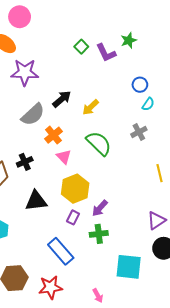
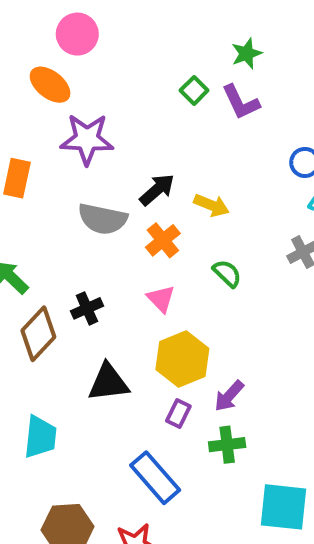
green star: (129, 40) -> (247, 54), moved
yellow arrow: (91, 107) -> (212, 205), turned -114
gray semicircle: (33, 115) -> (103, 219), turned 55
orange cross: (54, 135) -> (163, 240), moved
green semicircle: (99, 143) -> (227, 273), size x0.6

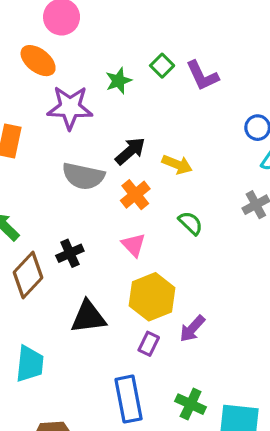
green star: (247, 54) -> (118, 81), moved
green cross: (227, 445) -> (191, 404), moved, turned 32
blue rectangle: (155, 478) -> (129, 399), turned 30

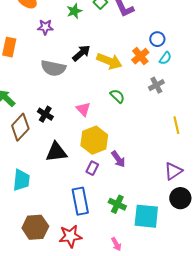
purple star: (70, 107) -> (45, 27), size x0.6
yellow arrow: (177, 164) -> (109, 61), size x1.4
orange cross: (135, 195) -> (140, 56), moved
black cross: (70, 253) -> (45, 114), turned -35
purple arrow: (192, 329) -> (118, 159), turned -78

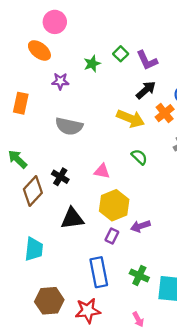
black arrow: (81, 53) -> (146, 90), moved
pink triangle: (83, 109) -> (102, 171), turned -35
purple arrow: (118, 159) -> (140, 226), turned 108

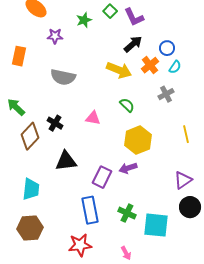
yellow hexagon: (114, 205) -> (138, 140), moved
purple rectangle: (112, 236) -> (102, 177), size x1.5
brown hexagon: (49, 301) -> (30, 228), moved

